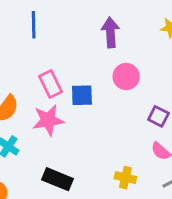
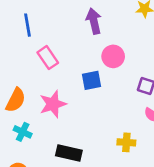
pink rectangle: (50, 84) -> (48, 58), moved
blue square: (82, 95) -> (92, 80), moved

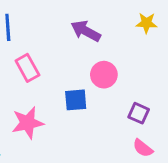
purple arrow: (94, 21) -> (86, 31), turned -55

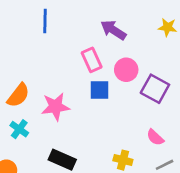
pink rectangle: (27, 68) -> (92, 60), moved
purple square: (139, 113) -> (155, 89), moved, size x1.5

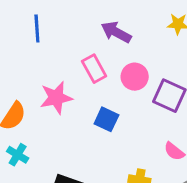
blue square: (100, 90) -> (106, 119), moved, turned 30
pink star: (55, 107) -> (56, 98), moved

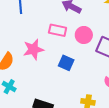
pink rectangle: (94, 69) -> (58, 30), turned -48

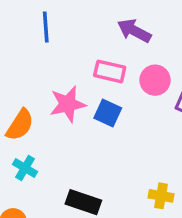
blue square: (66, 63) -> (108, 113), moved

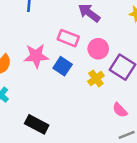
yellow cross: (161, 196) -> (96, 78), moved, turned 35

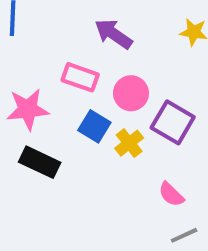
blue square: (63, 66) -> (94, 126), moved
black rectangle: (37, 124) -> (40, 162), moved

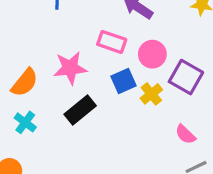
blue square: (94, 126) -> (124, 81), turned 35
black rectangle: (40, 162) -> (80, 110), turned -64

